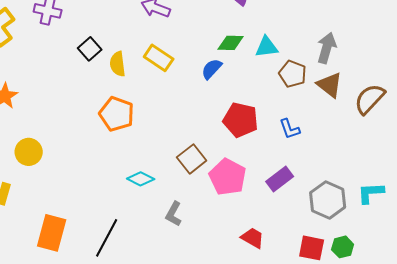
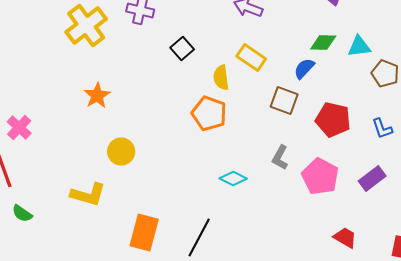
yellow semicircle: (118, 64) -> (221, 78), moved
brown square: (192, 159) -> (284, 100), moved, turned -32
gray L-shape: (174, 214) -> (280, 158), moved

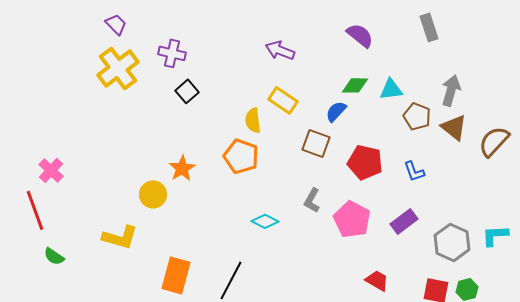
black square: (182, 48) -> (187, 91), moved
orange star: (97, 96) -> (182, 168), moved

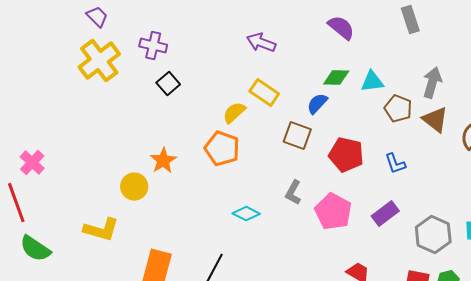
yellow semicircle: (253, 120) -> (234, 113), turned 55
green semicircle: (54, 256) -> (35, 249), size x1.5

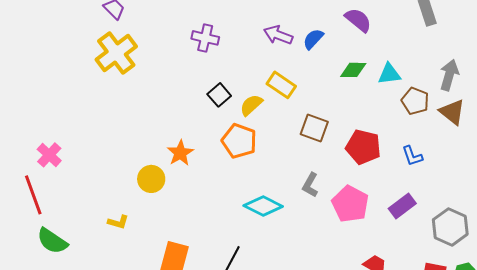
purple cross: (153, 46) -> (205, 38), moved
black square: (168, 84) -> (219, 95), moved
blue semicircle: (317, 104) -> (313, 39), moved
cyan diamond: (246, 214) -> (263, 206), size x1.4
yellow L-shape: (101, 230) -> (118, 222), size x0.6

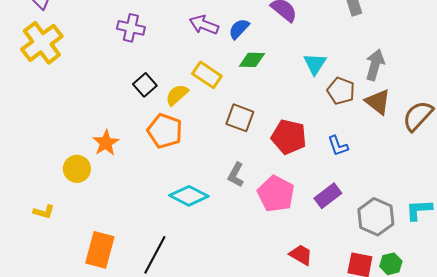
green diamond: (353, 70) -> (252, 60), moved
cyan triangle: (389, 74) -> (315, 64), turned -50

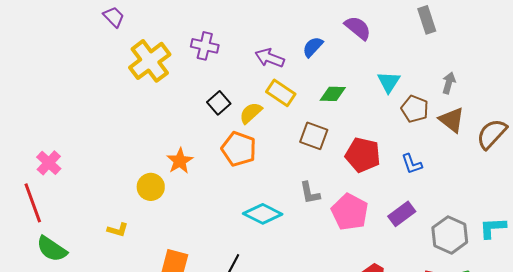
purple arrow: (204, 25) -> (270, 58), moved
yellow cross: (42, 43) -> (150, 61), moved
green diamond: (252, 60) -> (333, 94), moved
gray arrow: (375, 65) -> (449, 83), size x0.7
gray L-shape: (236, 175) -> (310, 193), turned -40

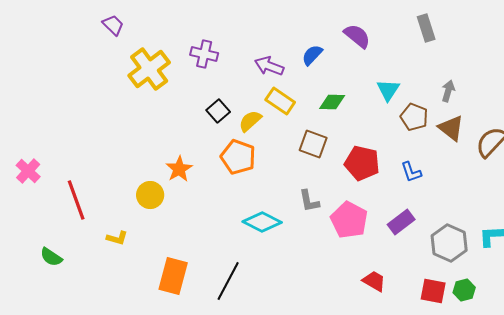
pink cross: (49, 163) -> (28, 171), moved
red line: (33, 203) -> (76, 200), moved
green semicircle: (52, 249) -> (51, 257), size x0.7

